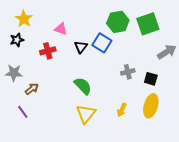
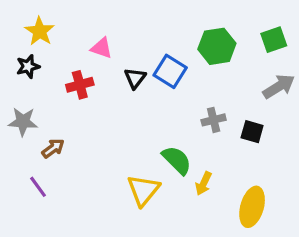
green hexagon: (118, 22) -> (217, 46), moved
green square: (148, 24) -> (274, 40), moved, size x0.7
green semicircle: (83, 86) -> (177, 160), moved
yellow ellipse: (151, 106) -> (252, 207), moved

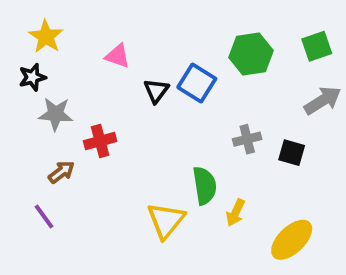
red cross: (80, 85) -> (100, 141), moved
gray star: (23, 122) -> (56, 114), moved
green semicircle: (177, 160) -> (205, 186), turned 36
yellow ellipse: (252, 207) -> (292, 240), turned 30

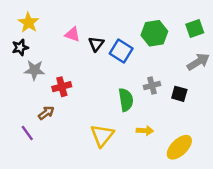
black triangle: (156, 91) -> (96, 44), moved
brown arrow: (61, 172) -> (46, 113), moved
green semicircle: (205, 186) -> (126, 100), moved
yellow arrow: (236, 213) -> (145, 131), turned -112

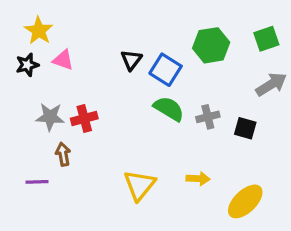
pink triangle: (72, 34) -> (63, 60), moved
gray star: (34, 70) -> (50, 117), moved
green semicircle: (126, 100) -> (169, 109), moved, turned -50
brown arrow: (46, 113) -> (63, 154), turned -63
purple line: (27, 133) -> (37, 182), turned -56

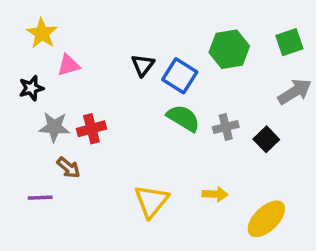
pink triangle: (63, 60) -> (68, 65), turned -35
black star: (27, 65) -> (31, 88), moved
black square: (245, 128) -> (266, 139), turned 30
brown arrow: (63, 154) -> (68, 168), turned 140

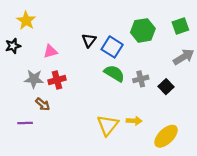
pink triangle: (68, 65) -> (50, 51), moved
black star: (31, 88) -> (13, 46), moved
yellow triangle: (151, 201) -> (108, 125), moved

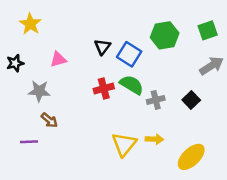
black star: (13, 46) -> (15, 63), moved
gray cross: (141, 79) -> (156, 100), moved
red cross: (57, 80) -> (104, 89), moved

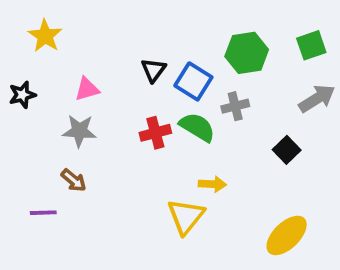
gray star: (39, 91) -> (79, 131), moved
gray cross: (156, 100) -> (235, 106), moved
yellow arrow: (154, 139) -> (212, 184), moved

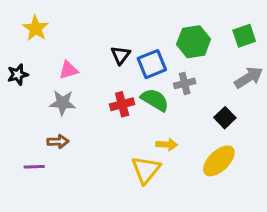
blue square: (193, 81) -> (152, 64), turned 36
brown arrow: (74, 180) -> (58, 142), turned -42
yellow ellipse: (287, 235) -> (219, 161), moved

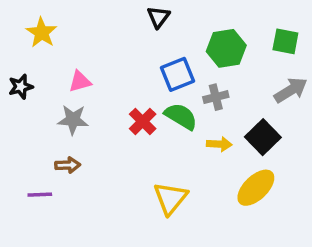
green square: (244, 36) -> (285, 41), turned 30
black triangle: (121, 55) -> (158, 17), moved
red cross: (122, 104) -> (143, 121), turned -30
black square: (225, 118) -> (263, 137), size x1.4
yellow arrow: (167, 144) -> (219, 144), moved

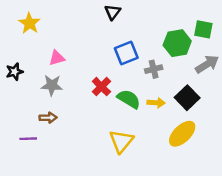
green hexagon: (226, 48) -> (177, 43), moved
black star: (21, 87) -> (15, 72), moved
green semicircle: (181, 116) -> (129, 99), moved

